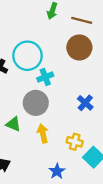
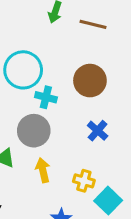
brown circle: (79, 47) -> (90, 81), moved
cyan cross: (45, 77) -> (46, 97), turned 35

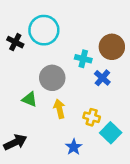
brown circle: (90, 81) -> (112, 47), moved
cyan cross: (46, 97) -> (83, 59), moved

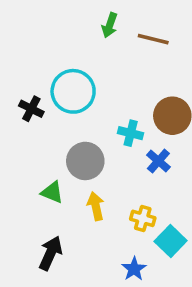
black arrow: (15, 142) -> (50, 253), moved, turned -40
blue star: (74, 147) -> (134, 269), moved

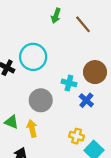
brown line: (153, 39) -> (83, 24), turned 36
green triangle: (52, 192) -> (11, 122), moved
yellow arrow: (96, 206) -> (32, 129), moved

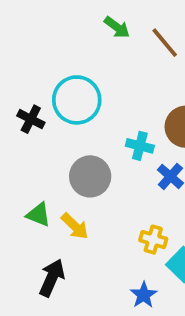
green arrow: (56, 16) -> (117, 27), turned -72
yellow arrow: (32, 129) -> (75, 226), turned 147

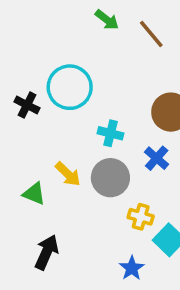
cyan cross: (140, 146) -> (110, 133), moved
gray circle: (90, 176) -> (110, 178), moved
yellow arrow: (75, 226) -> (68, 174), moved

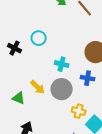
cyan circle: (70, 87) -> (39, 38), size x0.6
blue cross: (157, 158) -> (88, 78), turned -32

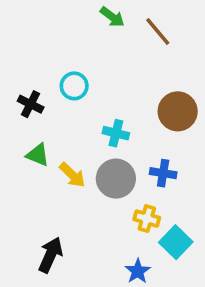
blue cross: (88, 78) -> (163, 173), moved
green triangle: (19, 98) -> (38, 155), moved

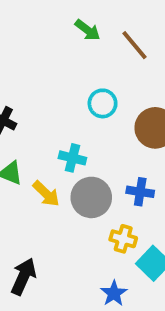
cyan circle: (74, 86) -> (103, 103), moved
cyan cross: (116, 133) -> (72, 158), moved

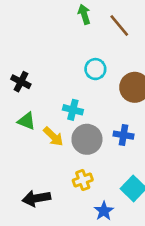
green arrow: (88, 30) -> (84, 14), turned -144
yellow cross: (123, 239) -> (83, 180), moved, turned -36
black arrow: (24, 276) -> (36, 198), turned -124

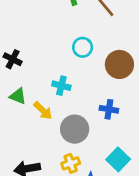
gray circle: (87, 139) -> (75, 129), moved
yellow cross: (83, 180) -> (71, 163), moved

